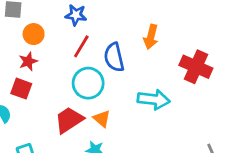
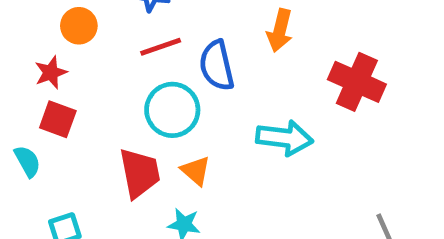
red line: (81, 46) -> (161, 47), turned 40
red star: (28, 61) -> (51, 72), moved
red trapezoid: (69, 120) -> (140, 173), turned 112

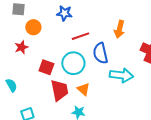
red line: (161, 47) -> (80, 36), moved
blue semicircle: (217, 65) -> (100, 53), moved
red square: (58, 119) -> (46, 67), moved

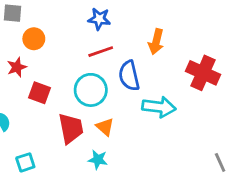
blue star: (64, 13) -> (99, 19), moved
red square: (46, 67) -> (40, 93), moved

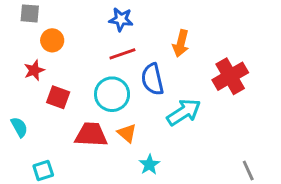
red cross: (203, 73) -> (230, 76), turned 36
cyan arrow: (159, 107) -> (184, 112), turned -40
red trapezoid: (71, 128) -> (91, 135), turned -76
cyan star: (98, 160) -> (149, 165), moved, turned 30

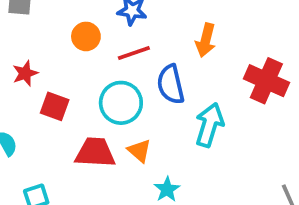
orange circle: (52, 40) -> (86, 36), moved
red cross: (230, 76) -> (266, 81), turned -36
cyan arrow: (184, 112) -> (209, 125), turned -40

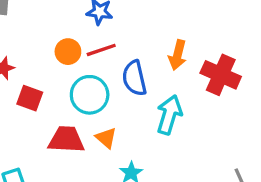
orange circle: (86, 36) -> (68, 52), moved
orange arrow: (206, 40) -> (178, 55), moved

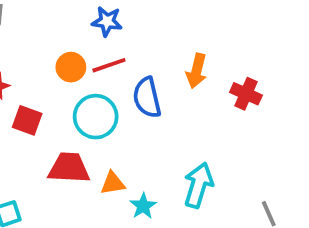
red cross: (221, 75) -> (246, 94), size x0.7
cyan arrow: (169, 115) -> (198, 185), moved
orange triangle: (106, 138) -> (113, 183), moved, turned -50

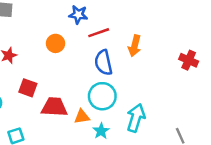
red line: (109, 65) -> (99, 33), moved
red cross: (246, 94) -> (189, 60), moved
cyan circle: (96, 117) -> (102, 96), moved
red square: (27, 120) -> (28, 88), moved

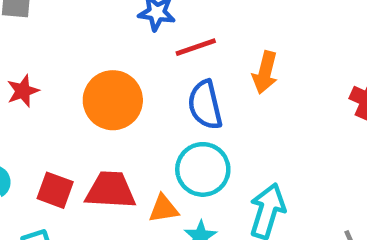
orange circle: (55, 43) -> (113, 100), moved, size x1.6
red square: (28, 88) -> (55, 190), moved

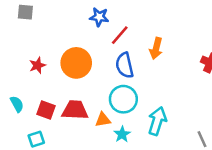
red line: (196, 47) -> (120, 35), turned -30
red star: (23, 91) -> (37, 65), moved

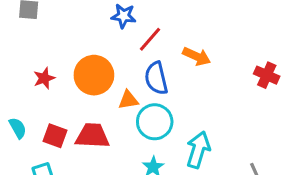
orange arrow: (156, 48) -> (197, 56), turned -80
orange triangle: (103, 120) -> (128, 100), moved

